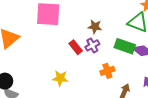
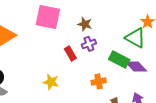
brown star: (95, 27) -> (85, 24), moved
purple cross: (92, 45) -> (89, 44), moved

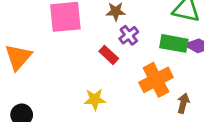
orange cross: (99, 81) -> (156, 80), size x1.6

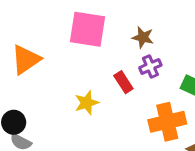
yellow star: (95, 99) -> (87, 103), moved, turned -30

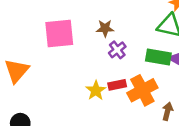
red rectangle: (123, 82) -> (117, 85), moved, turned -54
yellow star: (87, 103) -> (96, 90), moved

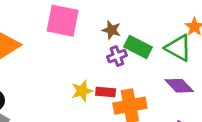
green rectangle: (158, 57) -> (138, 47), moved

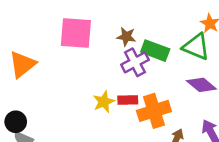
purple cross: (117, 56) -> (135, 62), size x1.4

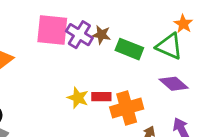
purple cross: (135, 62) -> (79, 35), moved, turned -32
yellow star: (104, 102) -> (78, 98), turned -30

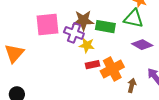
purple cross: (79, 35) -> (74, 33), moved
brown star: (101, 35) -> (83, 21), size x1.5
yellow star: (78, 98) -> (87, 45), moved

